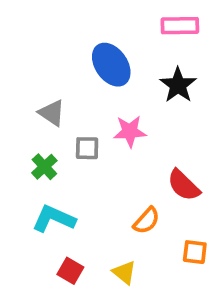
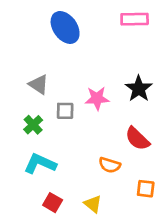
blue ellipse: (111, 65) -> (65, 27), moved
black star: (178, 85) -> (139, 89), moved
orange semicircle: (146, 221) -> (110, 165), turned 65

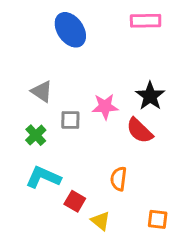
red semicircle: (137, 139) -> (140, 131), moved
orange semicircle: (110, 165) -> (119, 179), turned 80
orange square: (146, 189) -> (158, 219), moved
red square: (53, 203) -> (75, 201), moved

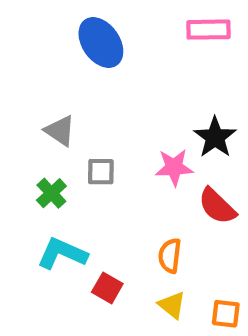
pink star: (105, 107) -> (174, 167), moved
red semicircle: (140, 131) -> (217, 206), moved
yellow triangle: (100, 221) -> (172, 305), moved

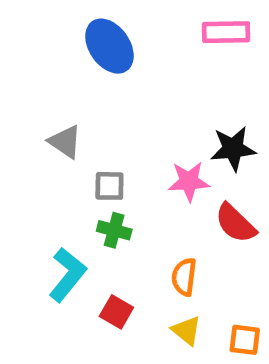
black star: (215, 137) -> (233, 149), turned 30
green cross: (51, 193) -> (114, 230), moved, turned -32
cyan L-shape: (62, 253) -> (68, 275), turned 105

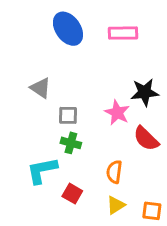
pink rectangle: (226, 32) -> (123, 33), moved
pink star: (189, 181) -> (117, 113), turned 30
cyan L-shape: (68, 275) -> (42, 170), turned -140
yellow triangle: (186, 331) -> (116, 205), turned 48

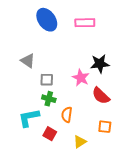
orange semicircle: (114, 172) -> (67, 115), moved
orange square: (152, 211) -> (105, 127), moved

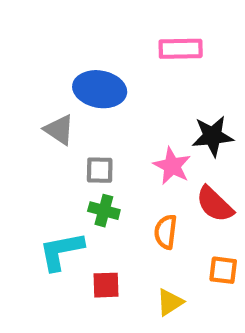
blue ellipse: (47, 20) -> (100, 89), moved, turned -45
orange semicircle: (67, 115) -> (166, 232), moved
red square: (50, 134) -> (106, 285), turned -32

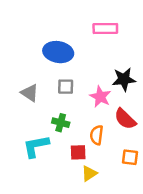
gray triangle: (59, 130) -> (30, 93), moved
gray square: (100, 170) -> (66, 87), moved
red square: (106, 285) -> (78, 152), moved
yellow triangle: (170, 302) -> (89, 173), moved

